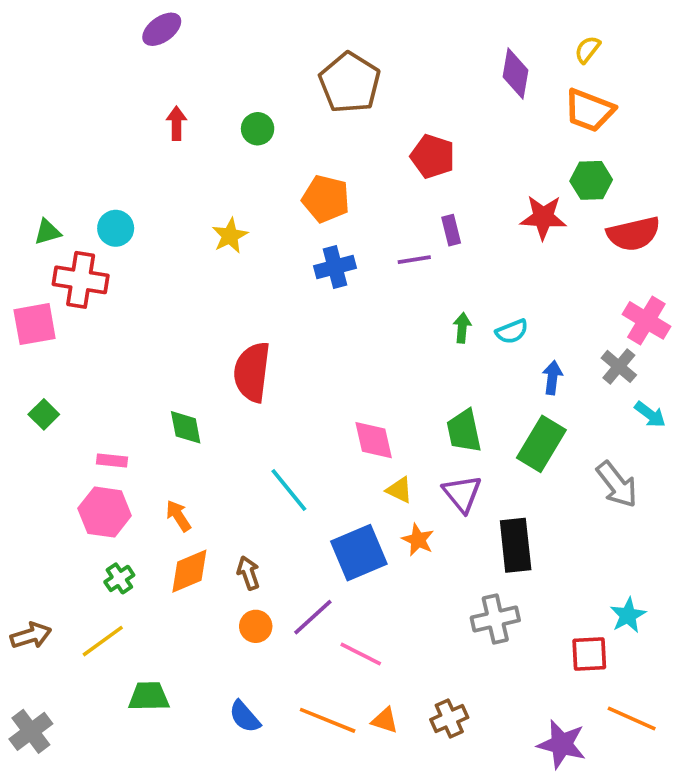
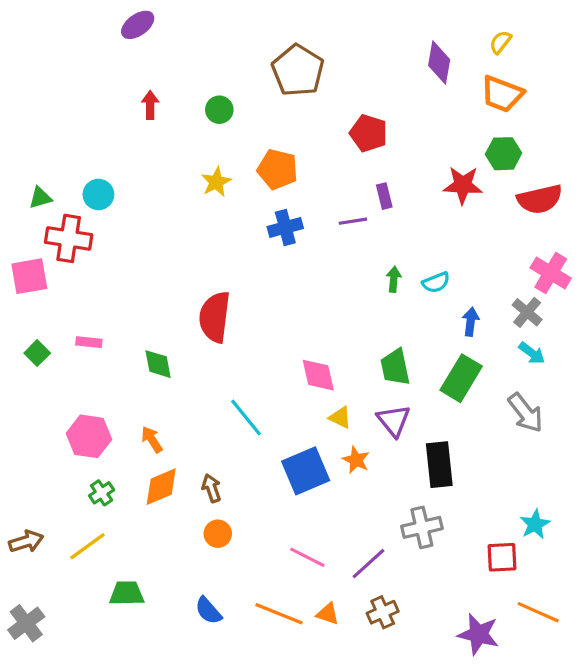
yellow star: (230, 236) -> (216, 182), moved
cyan arrow: (650, 414) -> (532, 353), moved
pink rectangle: (112, 460) -> (89, 342), moved
purple line: (313, 617) -> (369, 564), moved

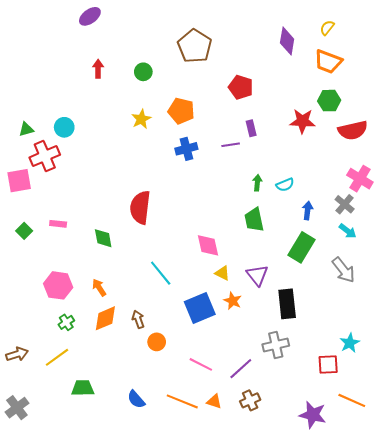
red cross: (69, 238) -> (45, 156), turned -32
green trapezoid: (395, 367) -> (254, 220), moved
orange circle: (218, 534) -> (157, 342), moved

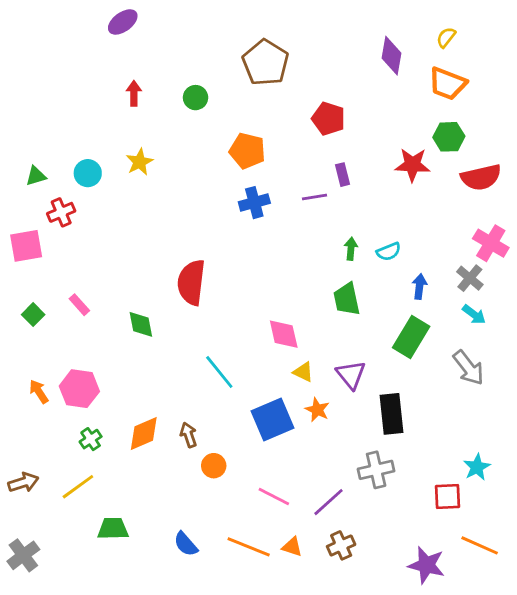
yellow star: (141, 119) -> (140, 162), moved
red cross: (45, 156) -> (61, 212), size x0.7
pink rectangle: (58, 224) -> (79, 305), turned 42
orange arrow: (99, 287) -> (39, 392), moved

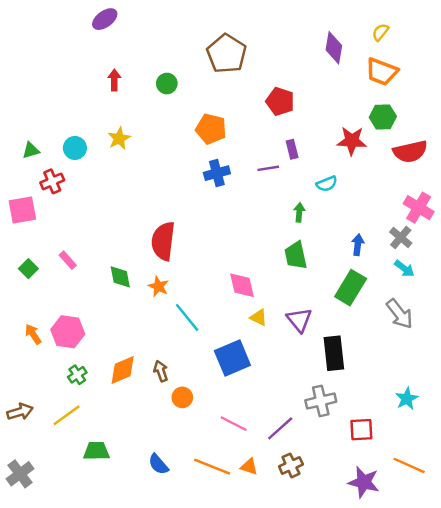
cyan semicircle: (389, 252) -> (327, 184), moved
orange star: (317, 410) -> (158, 286), moved
red square: (447, 496) -> (361, 430), moved

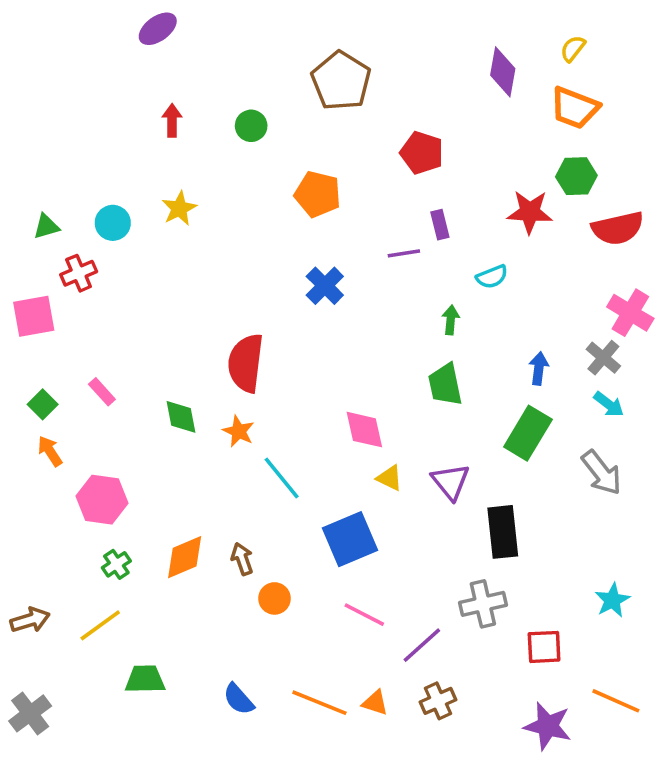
blue cross: (217, 173) -> (325, 286), moved, turned -30
orange arrow: (33, 334) -> (50, 451), moved
pink line: (234, 424) -> (364, 615), moved

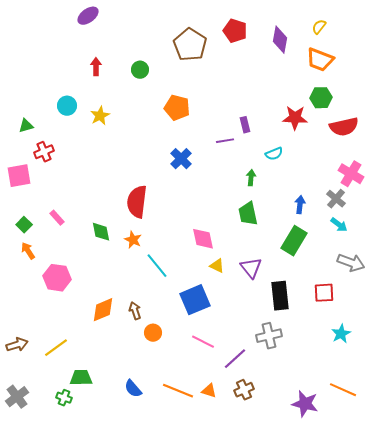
red pentagon: (422, 153) -> (235, 31), moved
cyan circle: (113, 223) -> (67, 106), moved
gray arrow: (602, 473) -> (351, 263), moved, turned -32
green cross: (116, 564) -> (64, 398), moved, turned -35
red square: (544, 647) -> (324, 293), moved

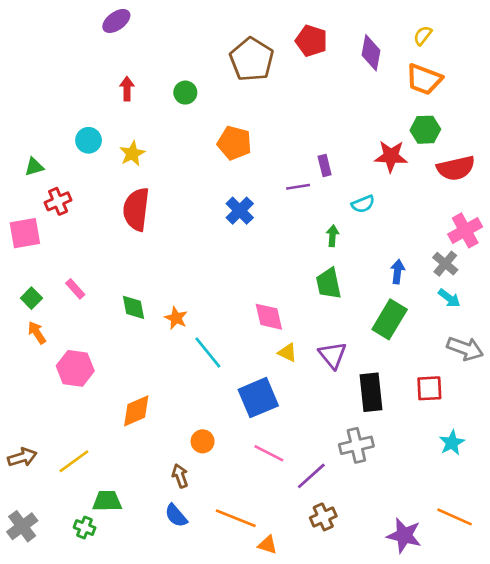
pink cross: (351, 174) -> (465, 230), turned 30
red semicircle: (137, 202) -> (136, 209), moved
brown arrow: (135, 311) -> (180, 476), moved
orange triangle: (209, 391) -> (268, 545), moved

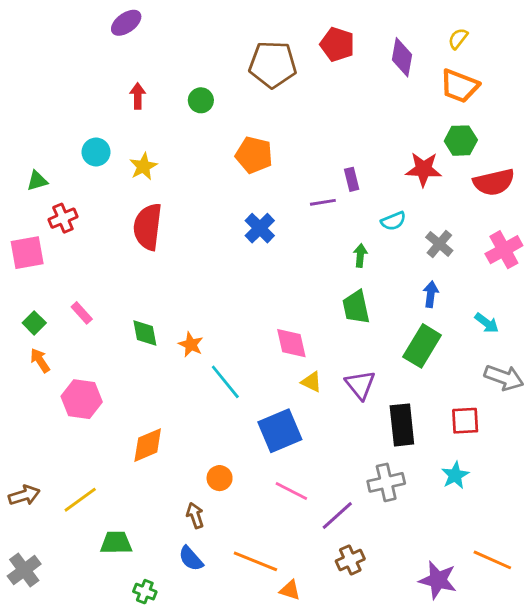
brown pentagon: (252, 59) -> (273, 64), turned -30
gray cross: (445, 264) -> (439, 244), moved
cyan star: (452, 443) -> (455, 475), moved
green cross: (85, 528) -> (145, 592), moved

